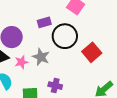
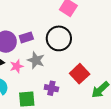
purple rectangle: (44, 22) -> (26, 37), moved
red square: (92, 52) -> (80, 74), moved

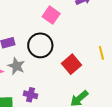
red square: (80, 74) -> (71, 64), moved

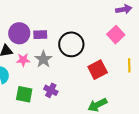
pink square: (51, 15) -> (116, 35), moved

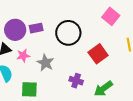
gray star: (43, 59) -> (45, 63), moved
purple cross: (51, 90) -> (76, 81), moved

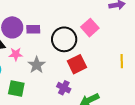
pink square: (111, 16) -> (90, 28), moved
red square: (98, 54) -> (77, 64), moved

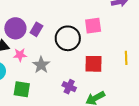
pink square: (90, 28) -> (93, 26), turned 36
purple rectangle: (33, 29) -> (36, 29), turned -56
red square: (77, 64) -> (93, 64), moved, turned 30

